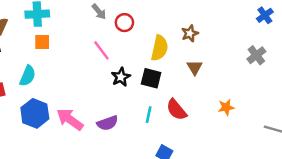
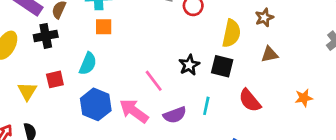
pink line: (101, 50) -> (154, 81), moved
brown triangle: (195, 67) -> (270, 54), turned 49
cyan line: (149, 115) -> (206, 106), moved

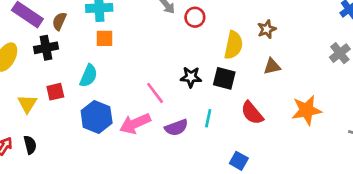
black star: (189, 65) -> (191, 77), turned 30
orange star: (304, 98) -> (307, 110), size x1.6
pink arrow: (134, 111) -> (135, 124), turned -60

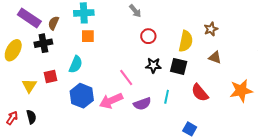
red circle: (195, 17) -> (148, 36), moved
brown triangle: (272, 66) -> (215, 57), turned 32

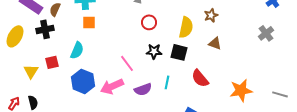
orange star: (241, 91) -> (241, 90), moved

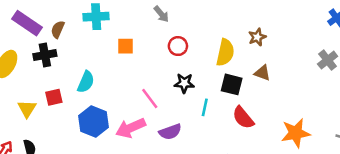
orange square: (89, 22) -> (125, 46), moved
black square: (179, 52) -> (232, 84), moved
cyan line: (167, 82) -> (205, 107), moved

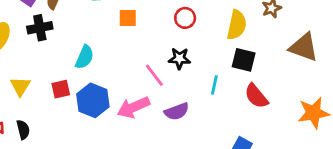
brown triangle: (262, 73) -> (304, 47), moved, size x1.6
black star: (184, 83) -> (179, 58), moved
red square: (54, 97) -> (61, 89), moved

